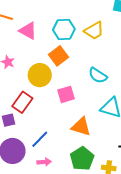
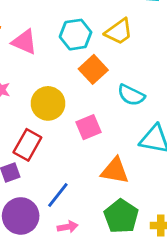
orange square: (59, 56) -> (93, 69), moved

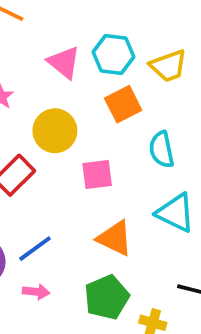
pink triangle: (24, 42) -> (64, 62), moved
cyan semicircle: (131, 95) -> (162, 149), turned 36

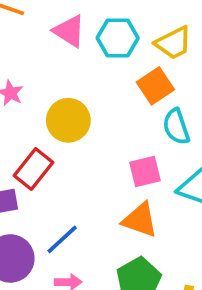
pink triangle: (64, 62) -> (69, 31), moved
orange square: (123, 104) -> (155, 86), moved
pink square: (97, 175) -> (145, 172), moved

